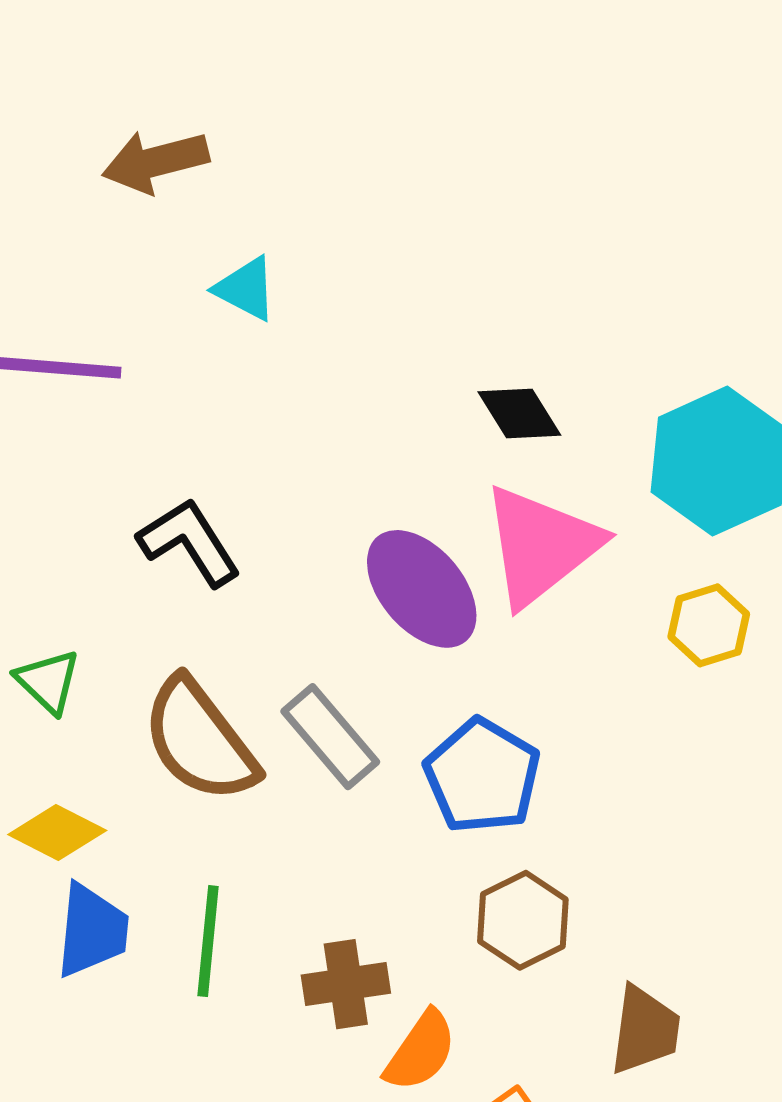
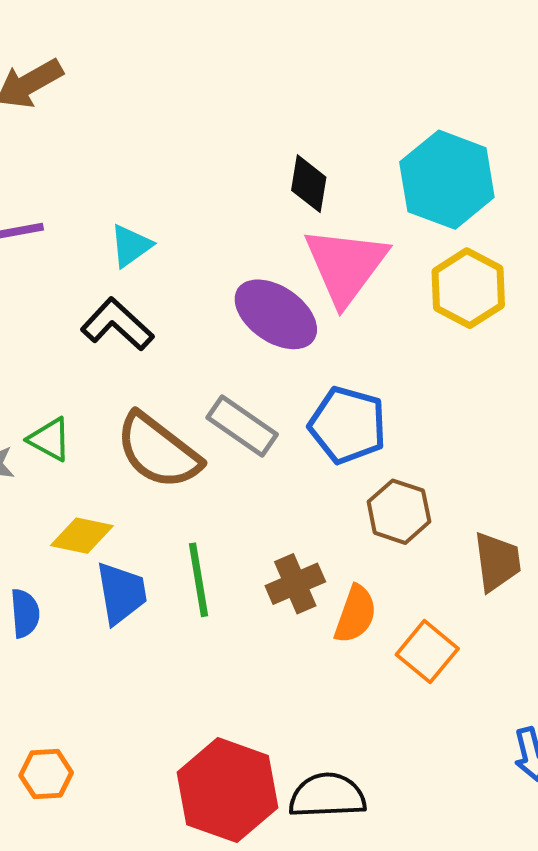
cyan triangle: (246, 289) -> (131, 246), moved, turned -48
black diamond: (519, 414) -> (309, 184), turned 56
yellow hexagon: (709, 625) -> (468, 288), size x1.4

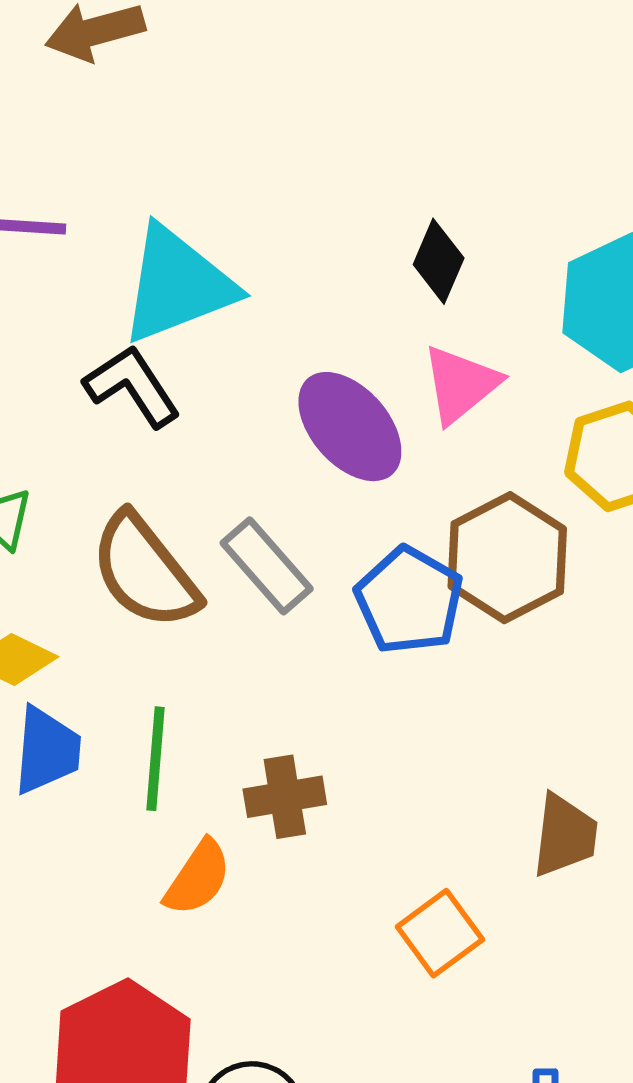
cyan triangle: (131, 246) -> (177, 285), size x2.0
pink triangle: (346, 266) -> (461, 384), size x0.7
brown hexagon: (399, 512) -> (507, 558), moved, size x1.4
orange semicircle: (355, 614) -> (198, 878), moved

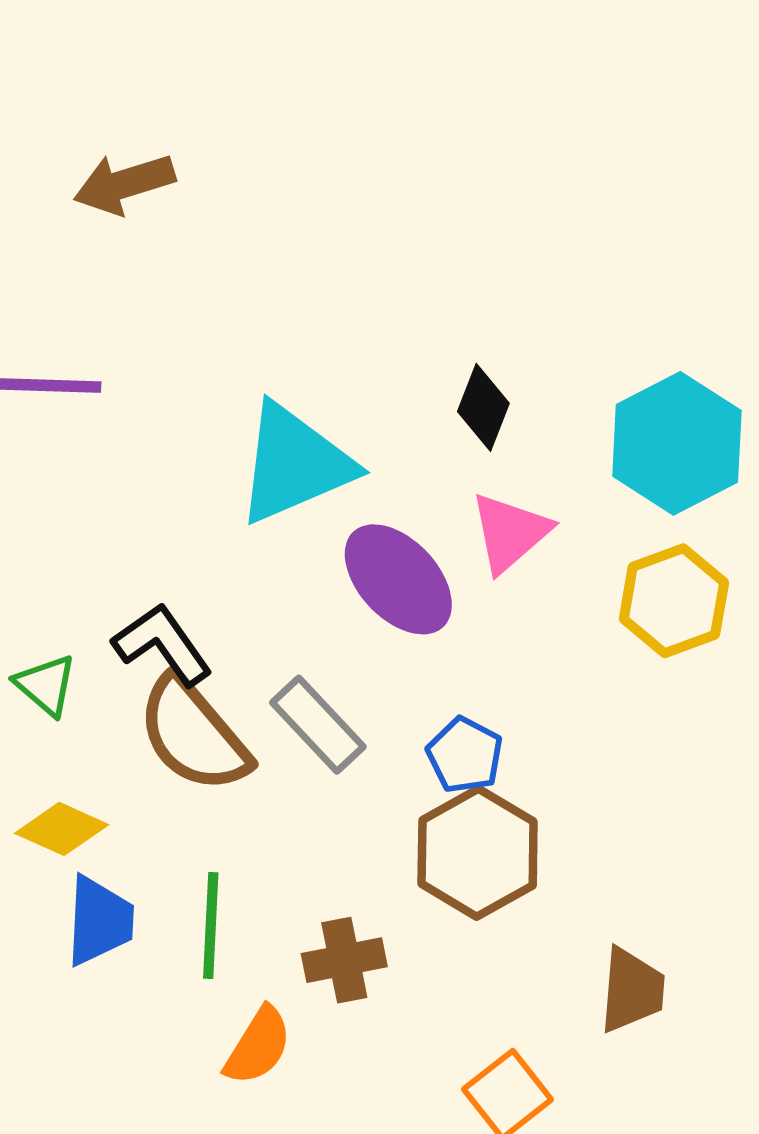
cyan triangle: (177, 285) -> (294, 464), moved
black L-shape: (132, 386) -> (163, 644), moved
brown hexagon: (507, 558) -> (478, 853), moved
blue pentagon: (409, 600) -> (465, 755), size x0.7

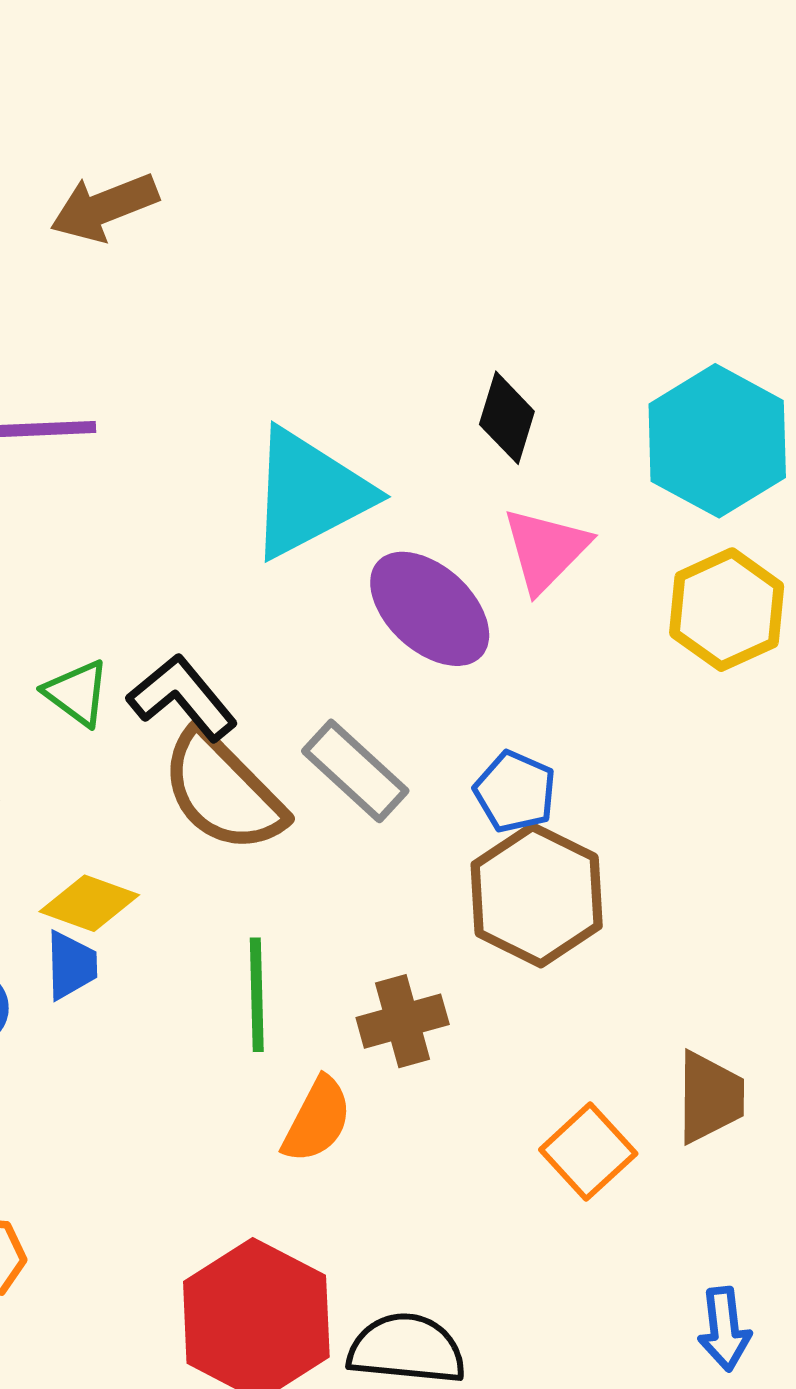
green triangle: (46, 685) -> (77, 693), moved
blue trapezoid: (99, 921) -> (71, 965), moved, size x0.7
brown trapezoid: (632, 990) -> (710, 1097), moved

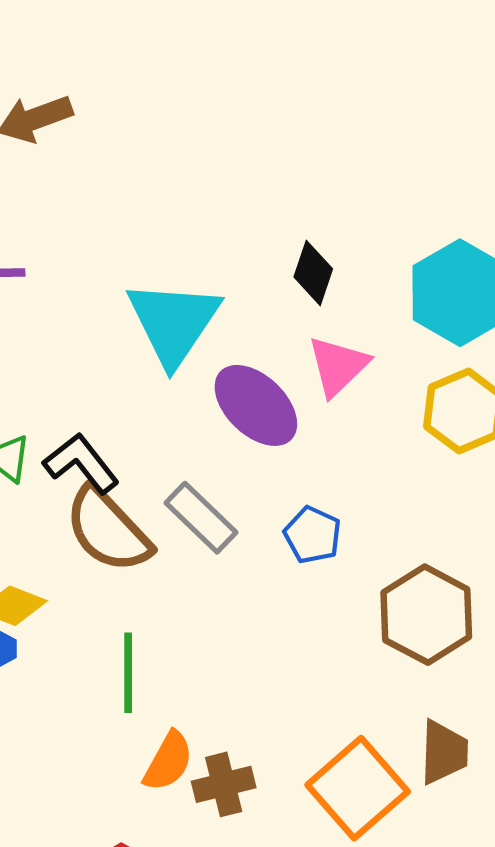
cyan triangle: (309, 493) -> (173, 323), turned -30
brown hexagon: (537, 895) -> (426, 615), moved
brown cross: (403, 1021) -> (224, 784), moved
orange square: (588, 1152) -> (358, 788), size x1.5

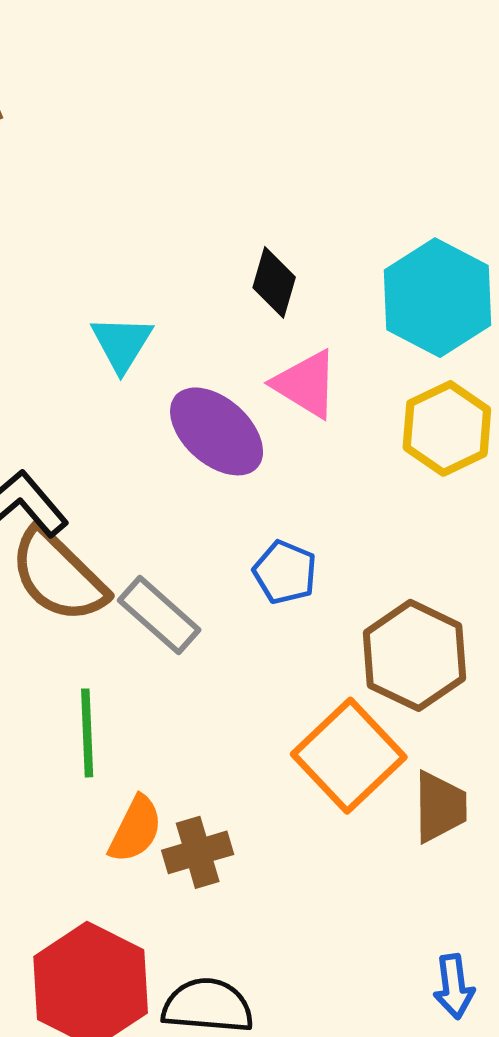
cyan triangle: (173, 323) -> (122, 343), size x0.6
pink triangle: (338, 366) -> (306, 384), turned -42
gray rectangle: (201, 518) -> (159, 615), moved
orange square: (358, 788) -> (349, 756), moved

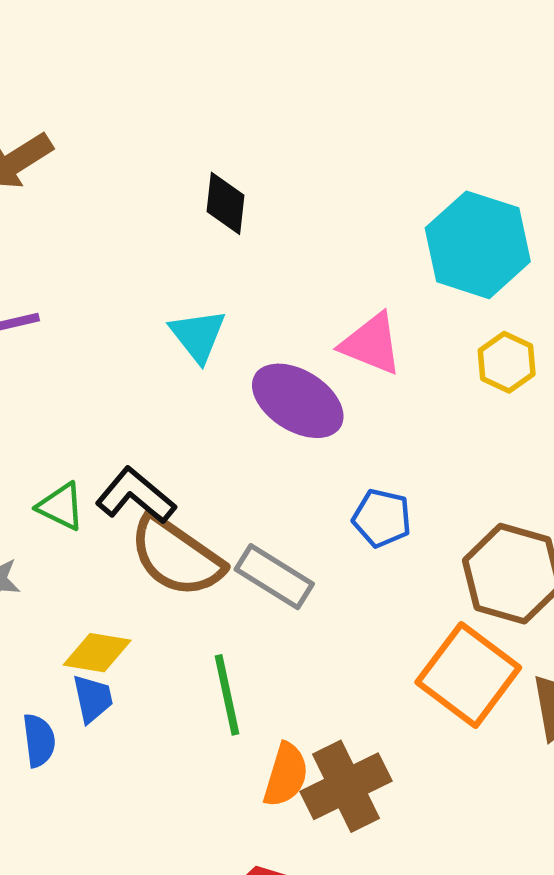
black diamond: (274, 282) -> (225, 203), moved
yellow hexagon: (447, 428) -> (507, 362), size x0.7
brown cross: (198, 852) -> (346, 786), size x1.4

